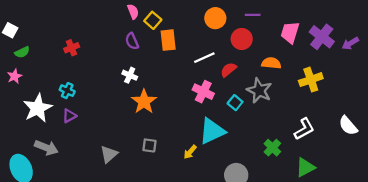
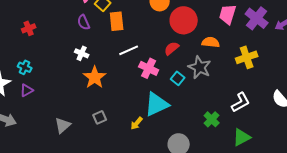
red circle: (242, 39) -> (184, 20), size x1.4
white line: (204, 58) -> (129, 50), moved
gray square: (149, 145) -> (100, 117), turned -32

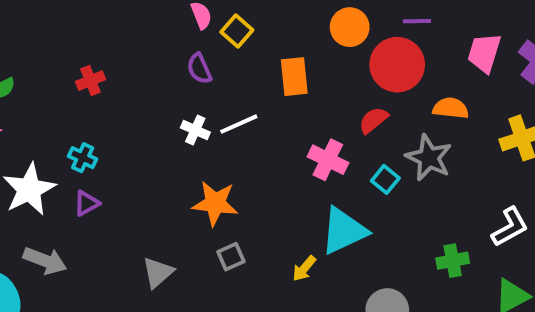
orange rectangle: (117, 21) -> (294, 77), moved
white line: (129, 50) -> (239, 124), moved
orange star: (95, 77) -> (215, 203), moved, turned -30
green cross: (212, 119) -> (453, 261), turned 35

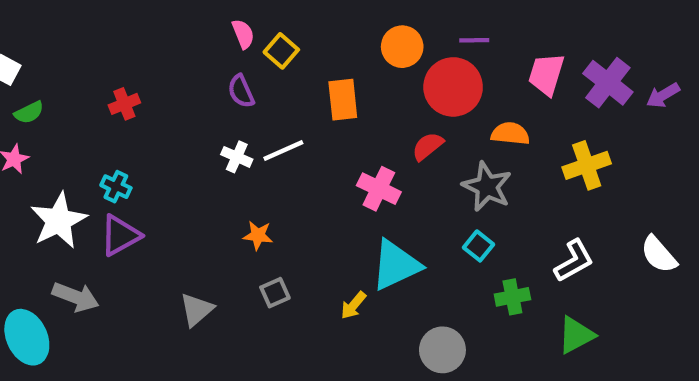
cyan square: (385, 179) -> (479, 246), moved
purple triangle: (86, 203) -> (120, 235), size x1.5
orange star: (215, 203) -> (258, 235), size x0.6

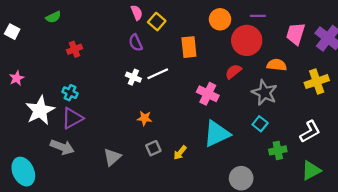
green semicircle: (29, 112) -> (53, 17), moved
gray arrow: (76, 297) -> (62, 147), moved
yellow arrow: (353, 305) -> (180, 153), moved

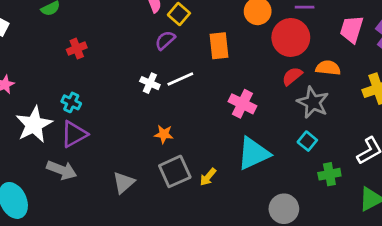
purple semicircle: (136, 43) -> (165, 40), moved, turned 72
red semicircle: (233, 72) -> (292, 76), moved
gray square: (153, 148) -> (175, 171), size x1.6

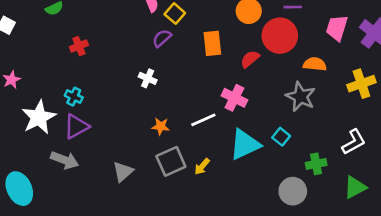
red semicircle: (292, 76) -> (250, 59), moved
white line: (180, 79) -> (203, 120), moved
cyan square: (307, 141) -> (281, 137), moved
gray circle: (284, 209) -> (293, 191), moved

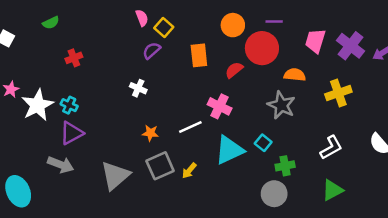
white star: (39, 117) -> (38, 105), moved
green cross: (316, 164) -> (285, 166), moved
gray triangle: (123, 172) -> (115, 176), size x1.5

